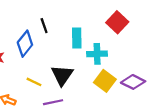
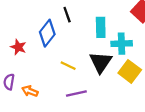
black triangle: (62, 75) -> (101, 62), moved
yellow line: (34, 82) -> (68, 66), moved

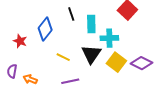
black line: (67, 15) -> (71, 14), moved

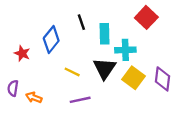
purple diamond: (141, 63) -> (163, 79), turned 70

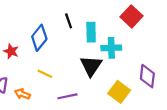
yellow line: (72, 72) -> (45, 74), moved
yellow square: (134, 78) -> (119, 92), moved

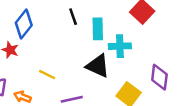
blue diamond: (39, 38) -> (24, 24), moved
black triangle: (91, 66) -> (98, 66), turned -40

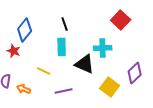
cyan rectangle: (98, 29) -> (62, 47), moved
purple diamond: (159, 77) -> (135, 73), turned 40

